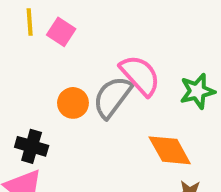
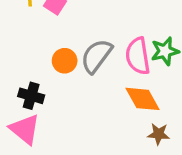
pink semicircle: (140, 75) -> (138, 56), moved, turned -147

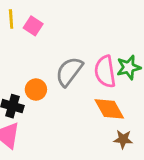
orange circle: (65, 61) -> (36, 90), moved

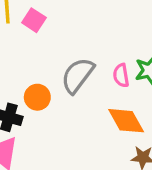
pink semicircle: (105, 72) -> (121, 75), size x0.6

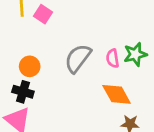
orange circle: (37, 97) -> (30, 66), moved

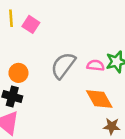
pink semicircle: (113, 58) -> (96, 65), turned 105

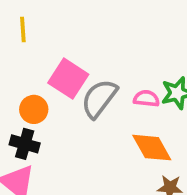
pink square: (31, 24) -> (68, 79), moved, size x1.5

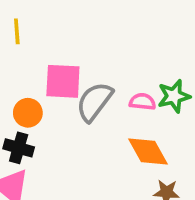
pink square: (68, 79) -> (63, 81), turned -30

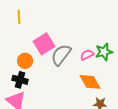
pink square: (63, 81) -> (44, 44), turned -35
pink semicircle: (142, 102) -> (87, 55), turned -32

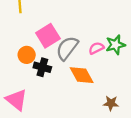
black cross: (20, 80) -> (42, 67), moved
orange diamond: (90, 82) -> (82, 75), moved

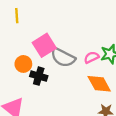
gray semicircle: (67, 48) -> (63, 57), turned -100
orange diamond: (82, 75) -> (99, 84), moved

